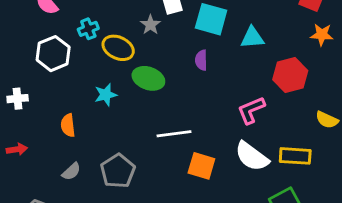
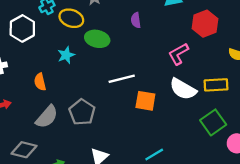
gray semicircle: (71, 172) -> (47, 117), size x1.6

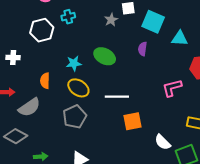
yellow ellipse: (71, 18) -> (78, 88), moved
white semicircle: (183, 89) -> (163, 142), moved, size x0.7
orange square: (145, 101) -> (133, 121), turned -36
gray semicircle: (47, 117) -> (29, 107), moved

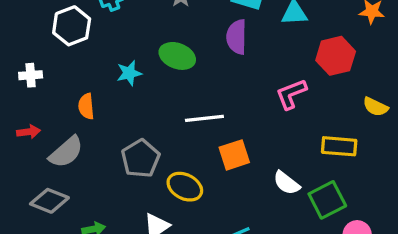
purple semicircle: (142, 49) -> (237, 37), size x1.5
yellow ellipse: (78, 88) -> (185, 187), moved

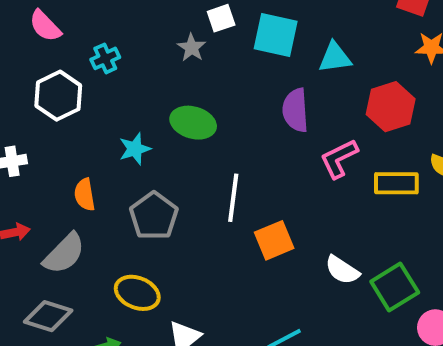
purple semicircle: (237, 37) -> (295, 110), moved
white line: (204, 118) -> (233, 198), turned -72
yellow rectangle: (339, 146) -> (396, 183), moved
gray pentagon: (141, 159) -> (154, 216), moved
yellow ellipse: (185, 187) -> (137, 293), moved

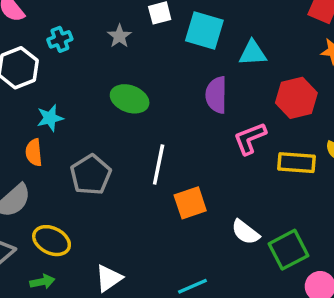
gray star: (192, 48) -> (119, 36), moved
cyan star: (135, 149) -> (50, 118), moved
yellow ellipse: (137, 293) -> (52, 241), moved

